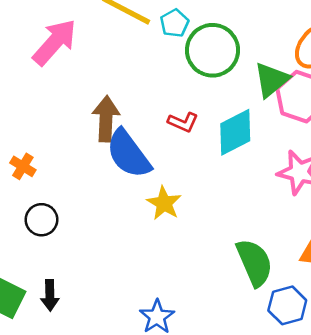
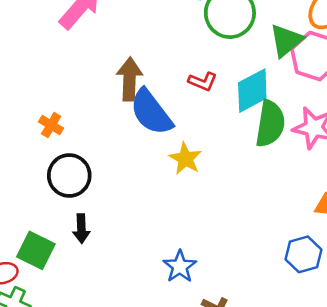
black circle: (41, 220) -> (69, 175), size x1.4
green semicircle: (254, 263) -> (270, 124), moved, turned 33
black arrow: (50, 295) -> (81, 229), moved

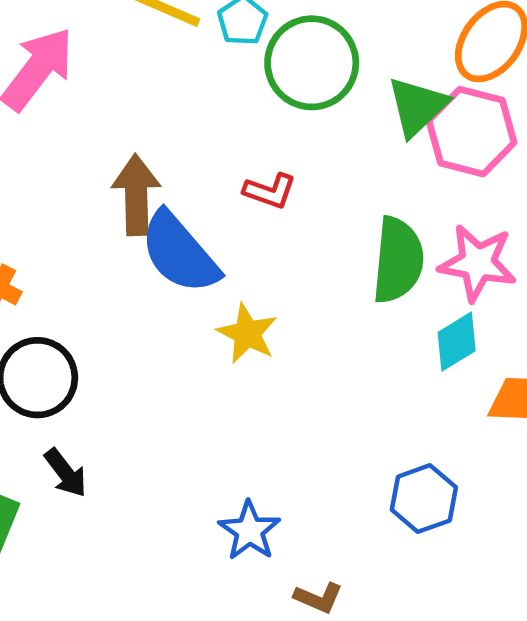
cyan diamond: (252, 91) -> (457, 342), moved, size x0.7
black arrow: (81, 229) -> (66, 473), turned -32
blue hexagon: (303, 254) -> (424, 499), moved

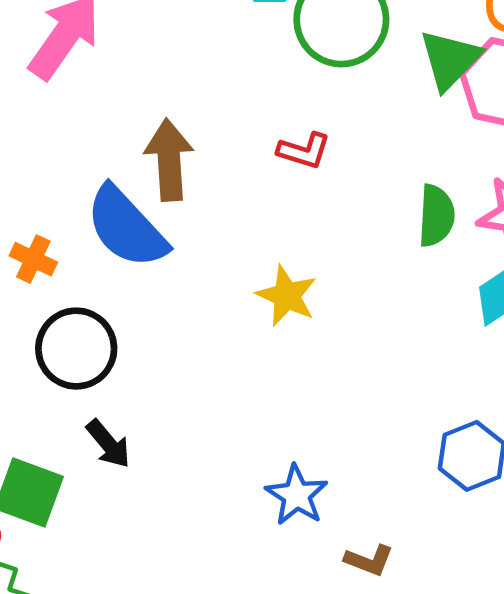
blue semicircle: (179, 253) -> (126, 227), moved
green semicircle: (398, 260) -> (436, 216), size x0.7

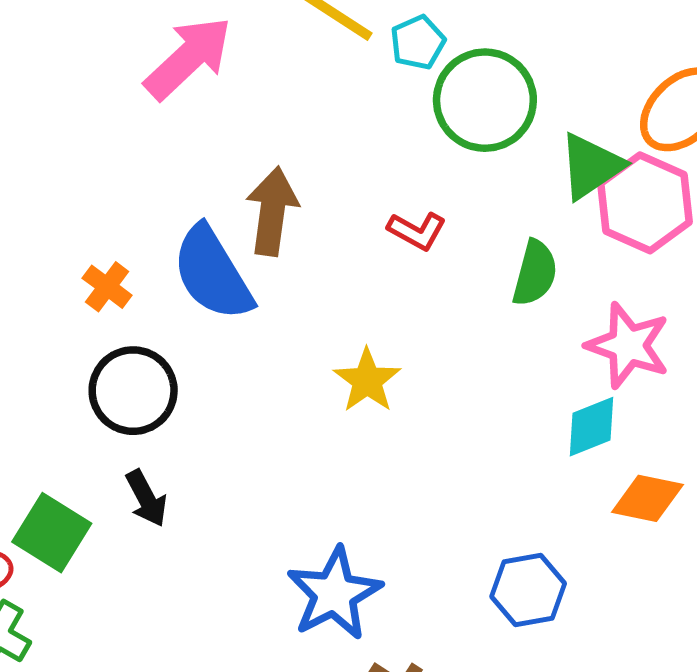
green semicircle: (436, 216) -> (535, 273), moved
blue star: (297, 495) -> (334, 594), size x1.4

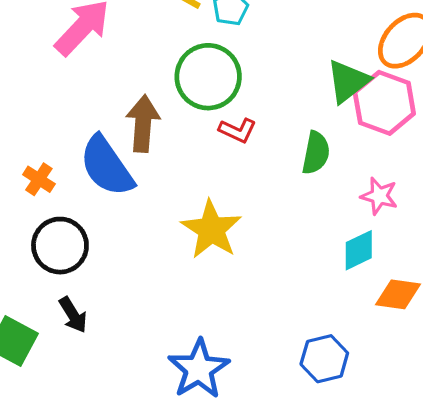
green circle: (485, 100) -> (208, 77), moved
pink star: (628, 345) -> (379, 196), size x0.7
yellow star: (367, 381) -> (211, 229), size x1.4

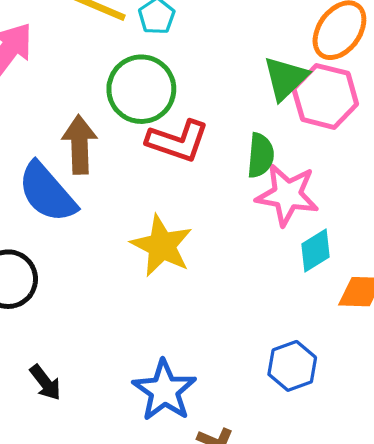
red L-shape: (238, 130) -> (178, 141), size x1.6
pink star: (379, 196) -> (287, 195), moved, size x1.6
black arrow: (73, 315) -> (45, 383), moved

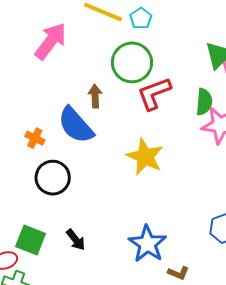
red L-shape: (178, 141) -> (154, 93), turned 141
brown arrow: (80, 145) -> (95, 96), size x0.7

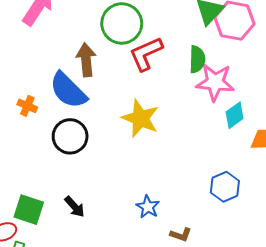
brown arrow: (95, 96) -> (86, 60), size x1.4
black circle: (53, 178) -> (70, 136), moved
blue star: (147, 244) -> (148, 207), size x0.6

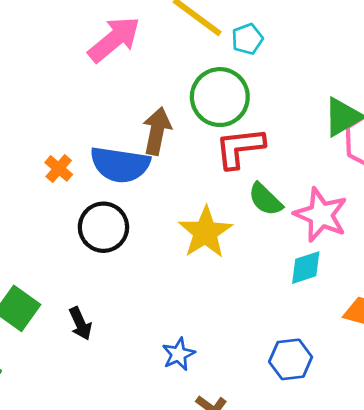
green semicircle: (197, 59) -> (265, 199), moved, turned 116
blue semicircle: (68, 90) -> (120, 165), turned -54
cyan diamond: (235, 115) -> (306, 268), moved

